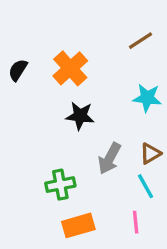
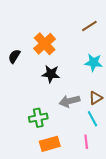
black semicircle: (18, 70) -> (14, 56), moved
gray arrow: (109, 158) -> (70, 101), turned 48

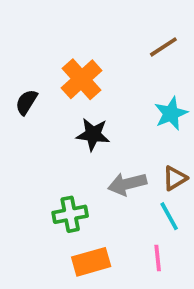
cyan star: (94, 63) -> (171, 114), turned -30

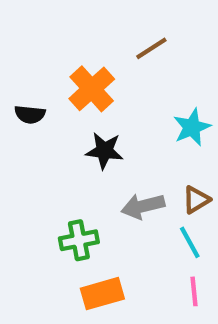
brown line: (163, 47) -> (151, 48), moved
black semicircle: (26, 102) -> (30, 114), turned -116
pink line: (158, 258) -> (194, 291), moved

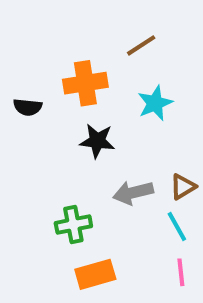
orange cross: (92, 89) -> (85, 83), turned 33
cyan star: (192, 127) -> (155, 103), moved

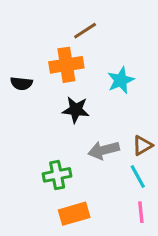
brown line: (141, 45) -> (85, 31), moved

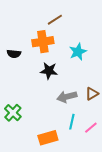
green cross: (57, 175) -> (13, 113), moved, turned -36
cyan line: (138, 176) -> (72, 122), moved, turned 42
pink line: (141, 212) -> (91, 128), moved, turned 56

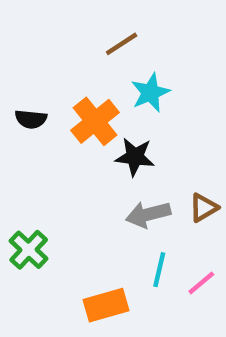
orange cross: (43, 42) -> (95, 121), moved, turned -30
cyan star: (78, 52) -> (150, 93), moved
black star: (49, 71) -> (135, 157), moved

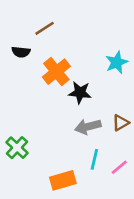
brown line: (122, 44) -> (45, 28), moved
cyan star: (150, 93) -> (117, 62), moved
black semicircle: (31, 119) -> (21, 52), moved

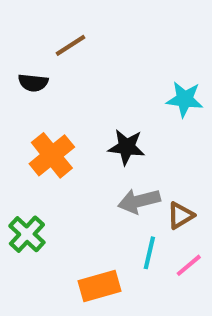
cyan star: (117, 62) -> (185, 99), turned 30
orange cross: (56, 72) -> (52, 155), moved
brown triangle: (121, 123) -> (180, 215), moved

